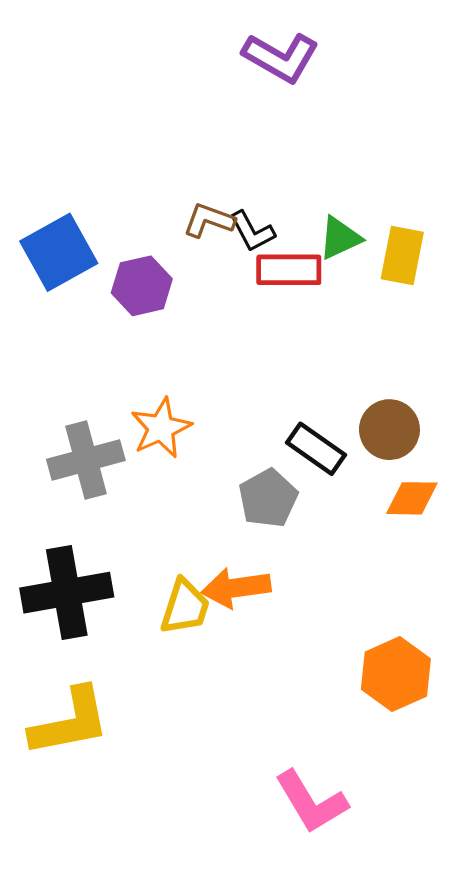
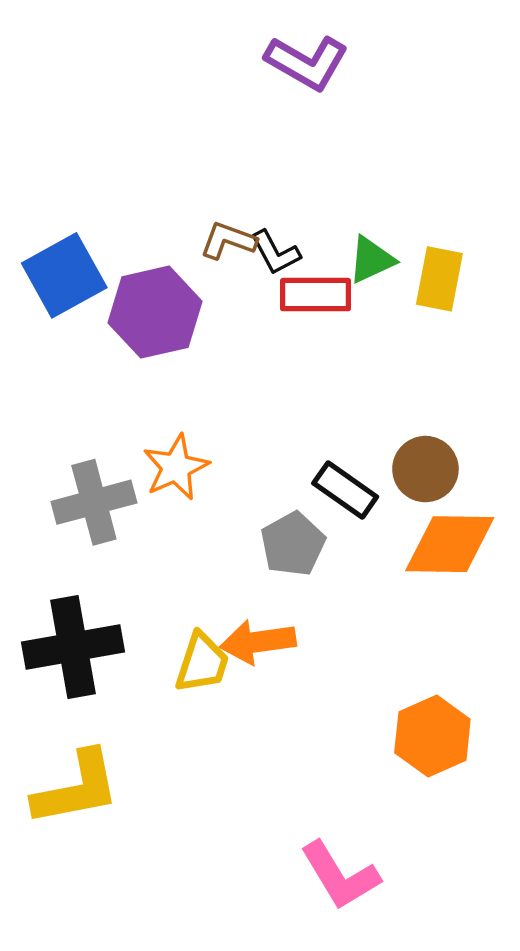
purple hexagon: (142, 286) -> (155, 312), size x1.4
orange diamond: (412, 498) -> (450, 544), size x1.6

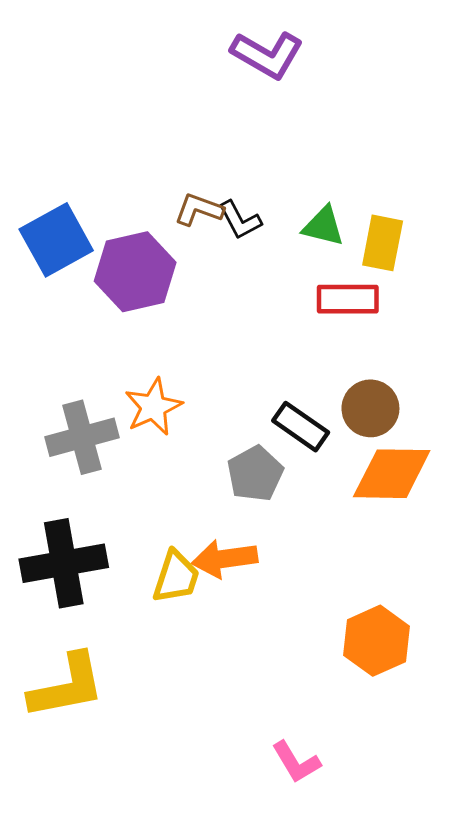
green triangle: (371, 260) -> (323, 226), turned 39
red rectangle: (316, 295) -> (348, 299), moved
pink L-shape: (340, 876) -> (296, 762), size x0.7

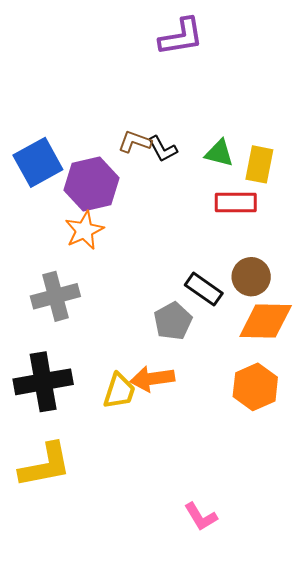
purple L-shape: (267, 55) -> (181, 37), turned -39
orange star: (153, 407) -> (84, 230), moved
orange hexagon: (377, 641) -> (255, 387), moved

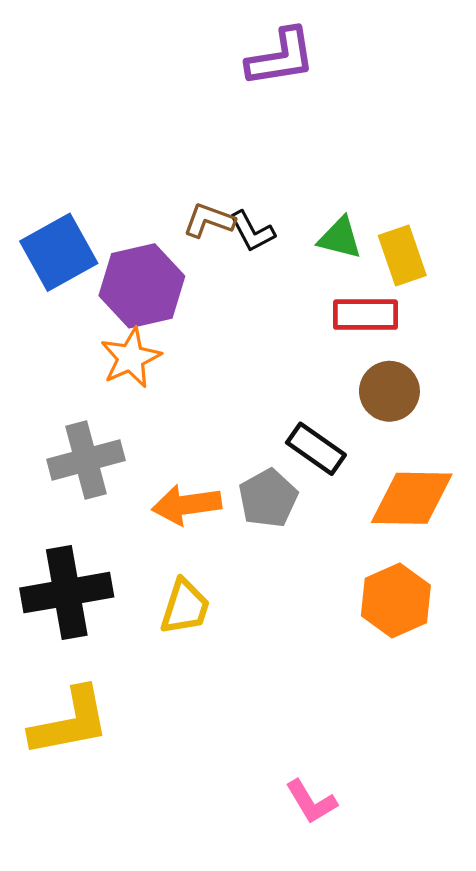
yellow rectangle: (259, 164) -> (402, 255), turned -30
brown circle: (251, 277) -> (389, 391), moved
orange arrow: (152, 379) -> (187, 505), moved

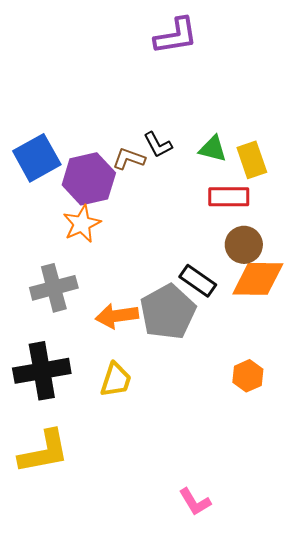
brown L-shape: (209, 220) -> (129, 159), moved
gray pentagon: (268, 498) -> (168, 312), size x1.5
orange diamond: (412, 498) -> (258, 279), moved
orange hexagon: (396, 601) -> (248, 376), size x0.7

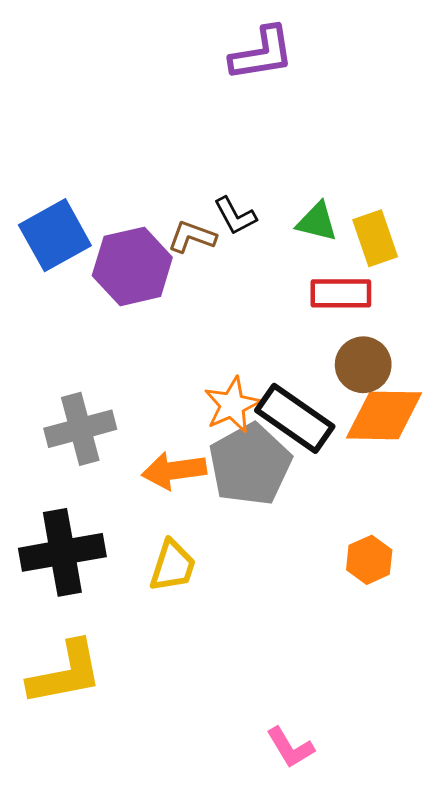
orange star: (82, 224) -> (232, 405), moved
black rectangle: (198, 281) -> (295, 418), size x1.4

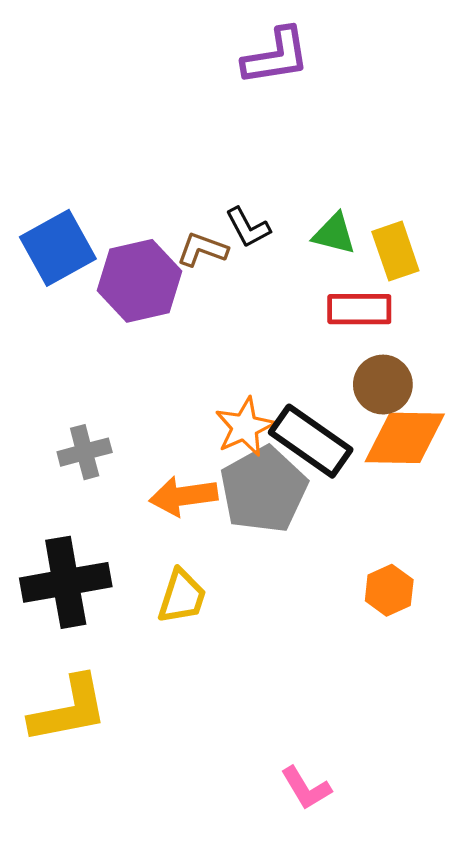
gray cross: (80, 429) -> (85, 452), size x0.7

